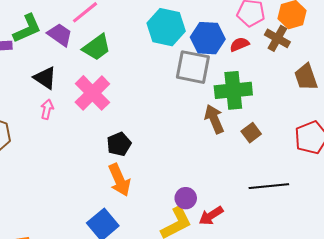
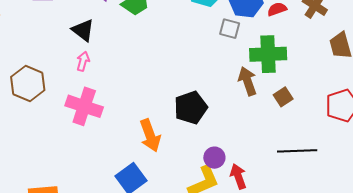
gray square: (193, 67) -> (230, 29), size x0.6
pink cross: (92, 93) -> (84, 106), moved, turned -30
black pentagon: (119, 144) -> (191, 108), moved, size x1.4
red arrow: (211, 216) -> (238, 176), turned 100

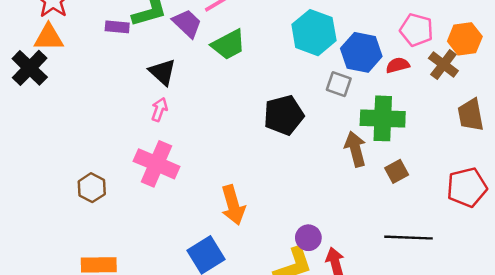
brown hexagon: (28, 83) -> (92, 188), moved, size x0.7
black pentagon: (191, 108) -> (284, 115), moved

